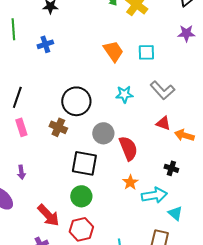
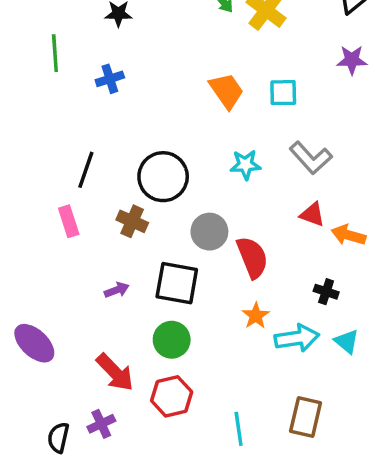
black line: (17, 97) -> (86, 170), moved
purple arrow: (21, 172) -> (117, 290), moved, turned -104
cyan triangle: (175, 213) -> (347, 341), moved

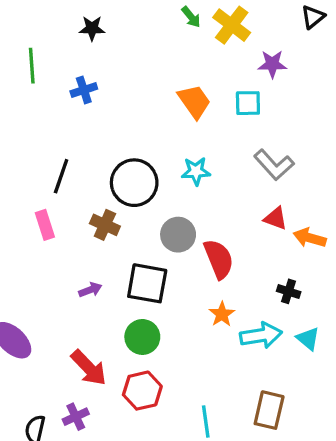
purple star: (352, 60) -> (272, 64), moved
cyan star: (245, 165) -> (196, 171), moved

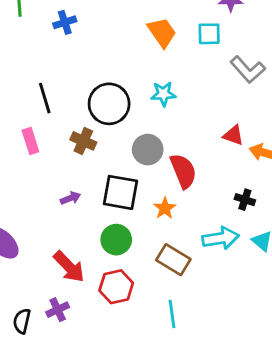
gray L-shape: (274, 165) -> (248, 70), moved
black line: (61, 176) -> (45, 98), turned -36
orange star: (222, 314) -> (165, 208), moved
brown rectangle: (269, 410) -> (173, 260), moved, turned -72

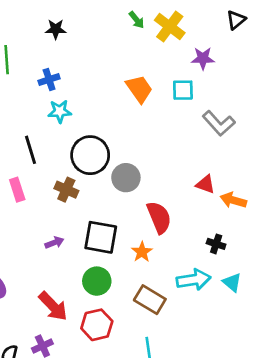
cyan star: (163, 94) -> (60, 111), moved
gray circle: (148, 150) -> (126, 178), moved

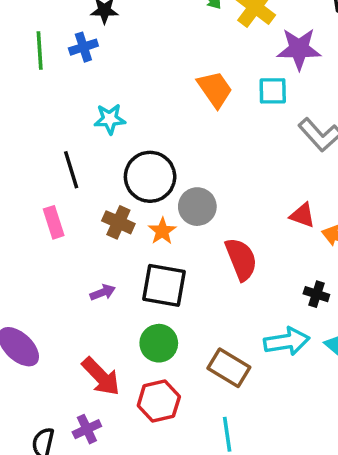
purple star: (203, 58) -> (299, 49), size x1.4
blue cross: (49, 80) -> (83, 47), moved
orange star: (142, 252) -> (162, 231), moved

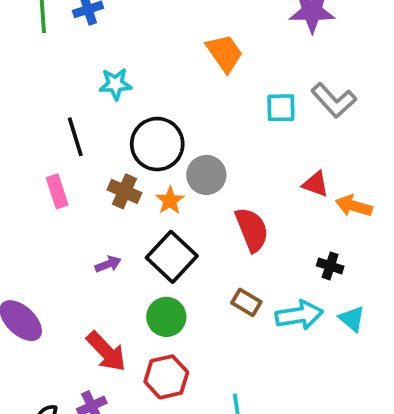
cyan square: (273, 91) -> (281, 108), moved
black square: (164, 285) -> (172, 257), turned 33
brown rectangle: (229, 368) -> (246, 302), moved, size x0.7

